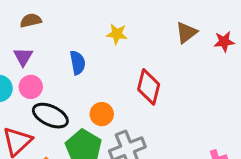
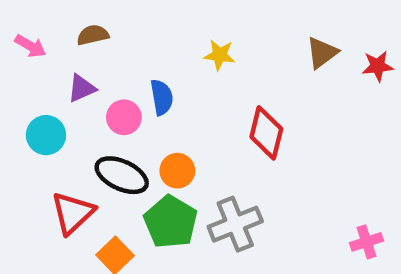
purple triangle: (23, 57) -> (82, 88), turned 35
pink circle: (31, 87) -> (124, 117), moved
orange circle: (102, 114) -> (177, 171), moved

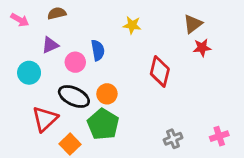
red star: (378, 66) -> (202, 48), moved
gray cross: (235, 224) -> (173, 139), moved, size x0.6

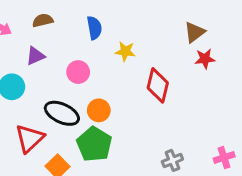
yellow star: (132, 25) -> (125, 51), moved
blue semicircle: (98, 50) -> (94, 28), moved
pink circle: (75, 62) -> (78, 72), moved

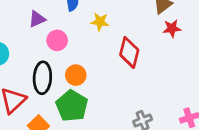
purple triangle: (35, 56) -> (37, 19), moved
black ellipse: (62, 113) -> (42, 78), turned 68

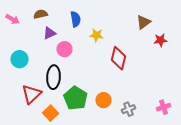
red star: (172, 28) -> (160, 40), moved
orange circle: (76, 75) -> (104, 100), moved

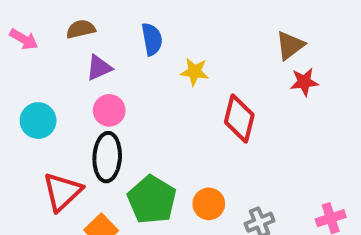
red star: (160, 40) -> (304, 82), moved
pink circle: (64, 49) -> (109, 110), moved

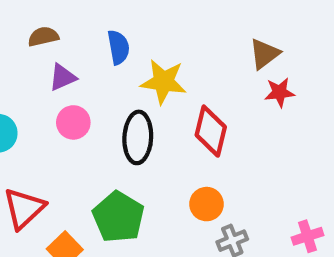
yellow star: (195, 72) -> (164, 82), size x1.5
black ellipse: (107, 157) -> (138, 137), moved
orange circle: (209, 204) -> (207, 204), moved

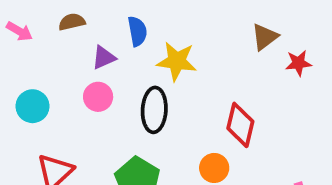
purple triangle: (63, 77) -> (104, 57), moved
red star: (280, 92) -> (298, 63), moved
red diamond: (211, 131) -> (240, 125), moved

